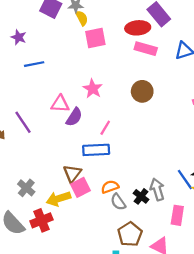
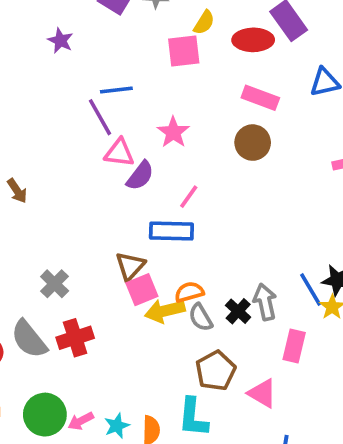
yellow semicircle: (82, 18) -> (204, 23), moved, turned 56
pink rectangle: (146, 49) -> (260, 98), moved
blue line: (34, 64) -> (116, 90), moved
purple line: (23, 122) -> (100, 117), moved
yellow arrow: (58, 199) -> (165, 311), moved

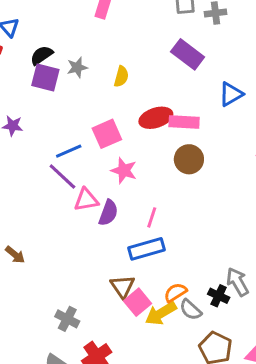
red ellipse: (253, 40) -> (156, 118), moved
pink square: (184, 51) -> (107, 134), moved

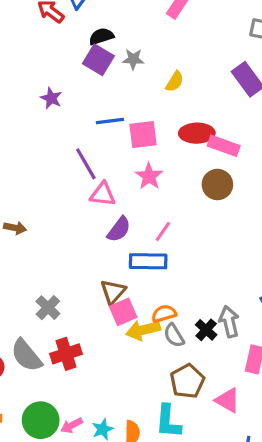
blue line: (69, 151) -> (110, 121), moved
purple semicircle: (108, 213) -> (119, 229), moved
brown arrow: (15, 255) -> (15, 228), turned -45

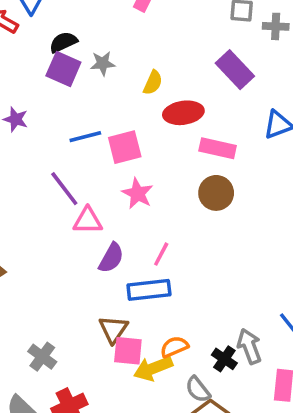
red ellipse: (197, 133) -> (183, 113), moved
pink square: (123, 312) -> (128, 351), turned 36
gray semicircle: (174, 335) -> (198, 390), moved

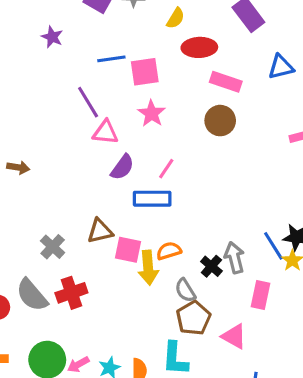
brown triangle: (113, 329) -> (100, 231), moved, turned 36
yellow arrow: (153, 368) -> (148, 268), turned -80

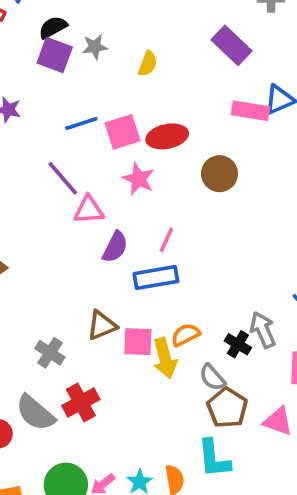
red ellipse: (199, 47) -> (167, 136), moved
pink rectangle: (226, 82) -> (250, 111), moved

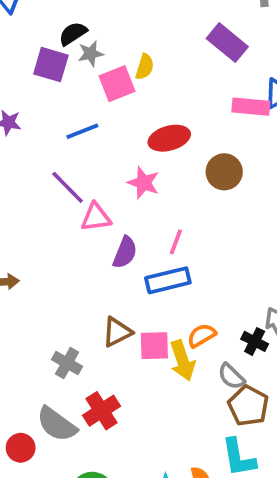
black semicircle: (53, 27) -> (73, 34), moved
pink square: (123, 132) -> (117, 84), moved

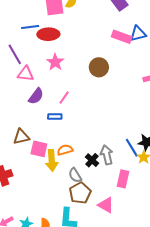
red ellipse: (169, 138) -> (48, 34), moved
blue rectangle: (168, 280) -> (55, 117), size x0.6

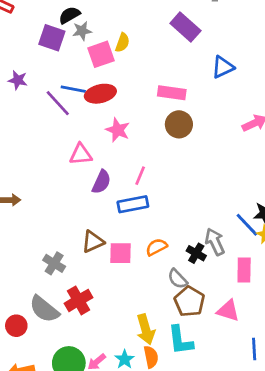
blue line: (30, 27) -> (73, 89), turned 30
pink rectangle: (122, 37) -> (172, 93), moved
purple line: (15, 54) -> (58, 103), moved
blue rectangle: (55, 117) -> (133, 204), size x1.5
yellow arrow: (52, 160) -> (146, 329), moved

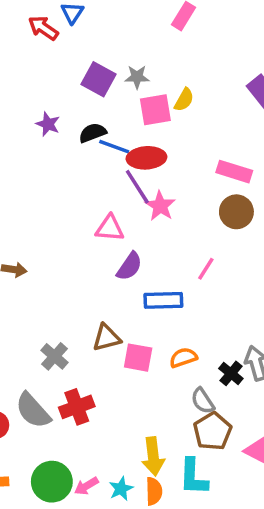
black semicircle: (69, 15) -> (93, 133), moved
purple line: (58, 103) -> (137, 187), moved
pink line: (140, 176) -> (206, 269), moved

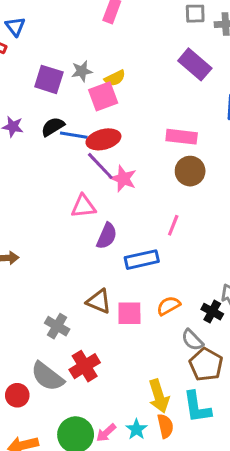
yellow semicircle: (184, 100) -> (115, 78), moved, turned 45
brown triangle: (106, 338) -> (99, 301), turned 48

